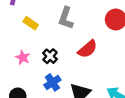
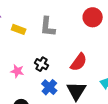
yellow rectangle: (31, 23) -> (19, 29), moved
red semicircle: (88, 49) -> (79, 62), moved

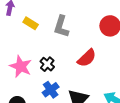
red semicircle: (79, 62) -> (87, 58), moved
pink star: (17, 71) -> (21, 66), size x1.5

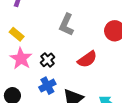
yellow rectangle: (31, 23) -> (17, 34), moved

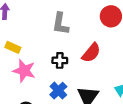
black cross: (48, 60) -> (60, 60), moved, turned -32

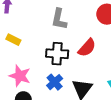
black cross: (60, 60) -> (57, 54), size x1.5
pink star: (24, 71) -> (20, 76), moved

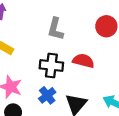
red semicircle: (87, 48) -> (83, 61), turned -120

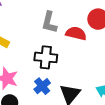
red semicircle: (83, 61) -> (76, 33), moved

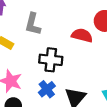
gray L-shape: (49, 22) -> (33, 24), moved

